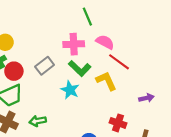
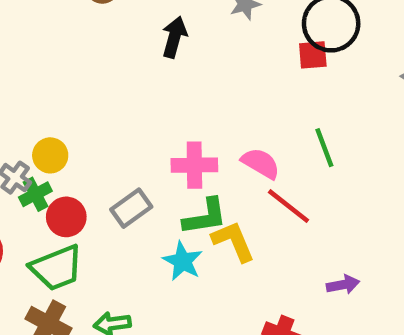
green line: (87, 17) -> (324, 148), moved
green L-shape: (80, 68) -> (205, 217), turned -55
yellow L-shape: (106, 81) -> (233, 241), moved

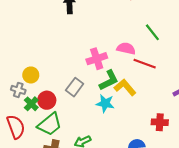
green cross: (35, 194) -> (31, 104), moved

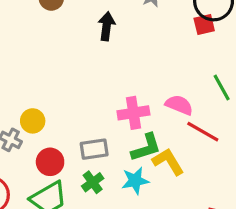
gray rectangle: (75, 87) -> (94, 149), turned 36
cyan star: (105, 103) -> (135, 181), turned -30
green cross: (31, 104) -> (93, 182), moved

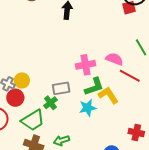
yellow circle: (33, 121) -> (22, 80), moved
red circle: (50, 162) -> (15, 98), moved
green cross: (93, 182) -> (50, 103), moved

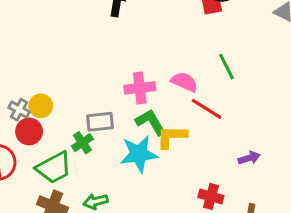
green L-shape: (94, 87) -> (151, 122), turned -105
yellow L-shape: (108, 95) -> (172, 137), turned -60
cyan star: (88, 108) -> (139, 154), size x1.4

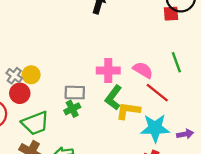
green L-shape: (151, 122) -> (113, 98), turned -120
green cross: (82, 143) -> (72, 109), moved
cyan star: (139, 154) -> (155, 128), moved

